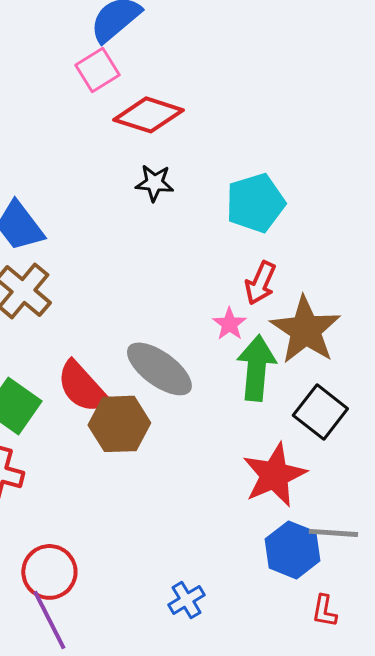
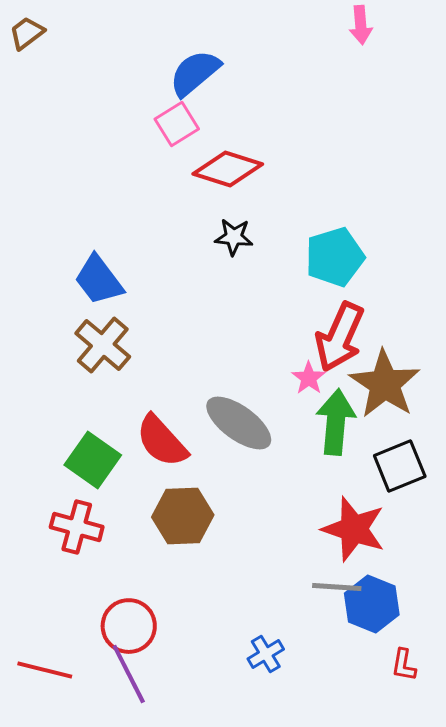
red arrow: (260, 283) -> (340, 337), size x1.6
black square: (320, 412) -> (400, 466), turned 30
brown hexagon: (119, 424) -> (183, 516), moved
red star: (274, 475) -> (354, 529), turned -30
gray line: (333, 533) -> (337, 587), moved

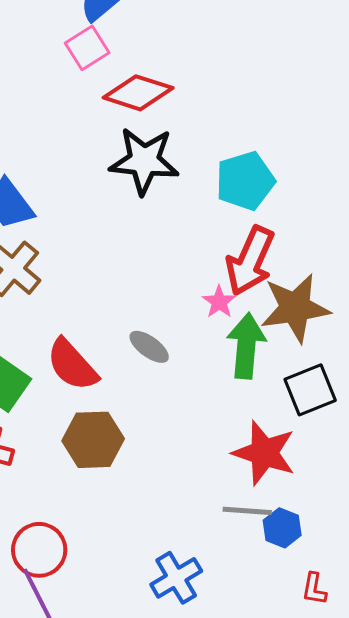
black star: (234, 237) -> (144, 161), size x1.8
brown star: (385, 384) -> (295, 308), turned 30
gray ellipse: (239, 423) -> (149, 347), size x0.6
blue hexagon: (372, 604) -> (282, 528), size x0.7
blue cross: (266, 654) -> (176, 578), size x1.4

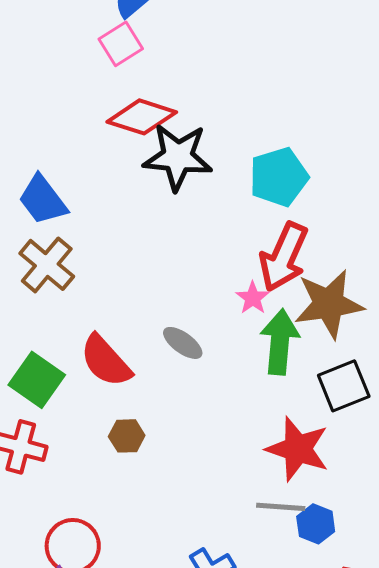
red diamond: (138, 93) -> (142, 117), moved
brown hexagon: (93, 440) -> (127, 436), size x0.6

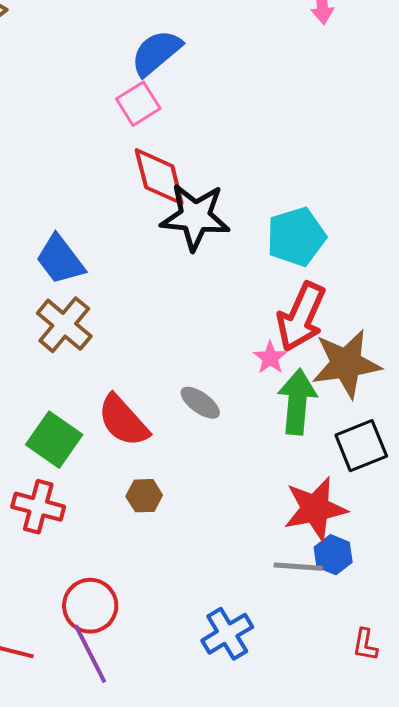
red diamond: (142, 117) -> (159, 177), turned 58
red star: (298, 449) -> (315, 509), turned -30
blue hexagon: (316, 524) -> (333, 555), moved

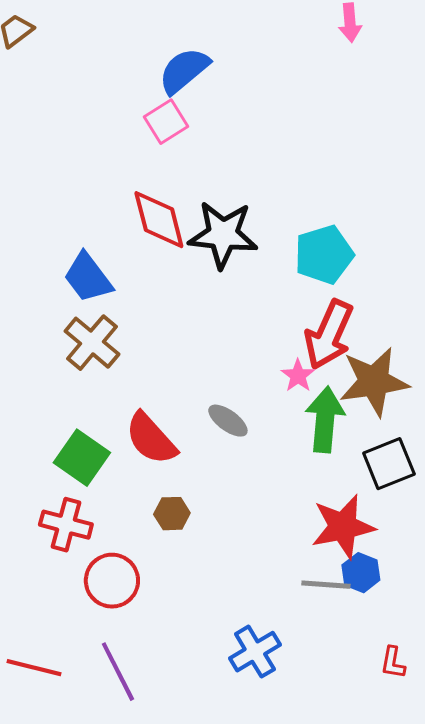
red diamond: (159, 177) -> (159, 220), moved
red circle: (90, 606) -> (112, 581), moved

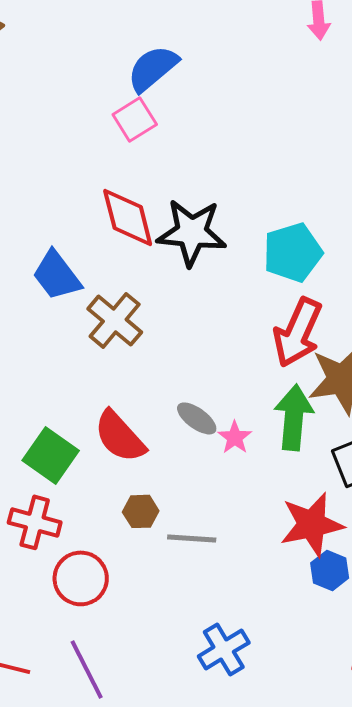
brown cross: (92, 343) -> (115, 320), moved
pink star: (298, 376) -> (235, 437), moved
gray line: (326, 585) -> (192, 538), moved

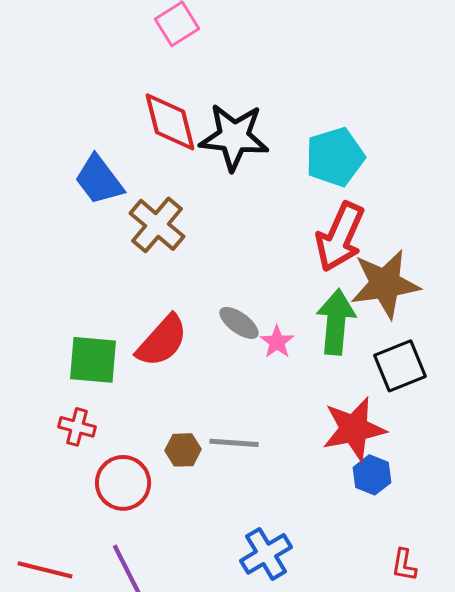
red semicircle: (120, 436) -> (162, 341), turned -96
green square: (51, 455) -> (93, 360), turned -30
brown hexagon: (141, 511) -> (183, 450), moved
red cross: (35, 522) -> (77, 427), size x0.7

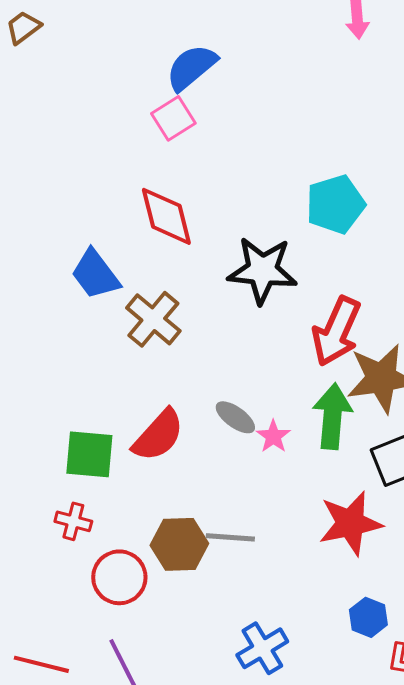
black star: (234, 137) -> (262, 270), moved
cyan pentagon: (335, 157) -> (335, 204), moved
brown hexagon: (183, 450) -> (179, 544), size x1.6
blue hexagon: (372, 475) -> (368, 617), moved

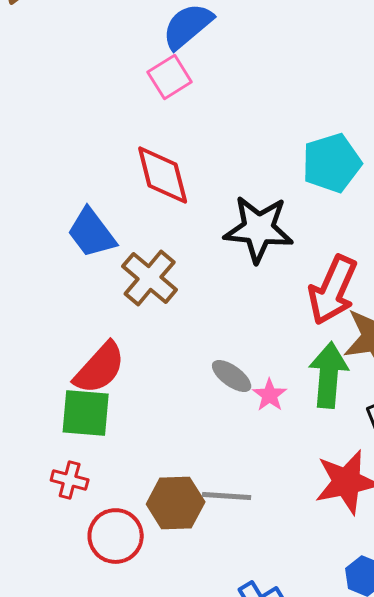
red semicircle: (158, 435) -> (100, 368), moved

